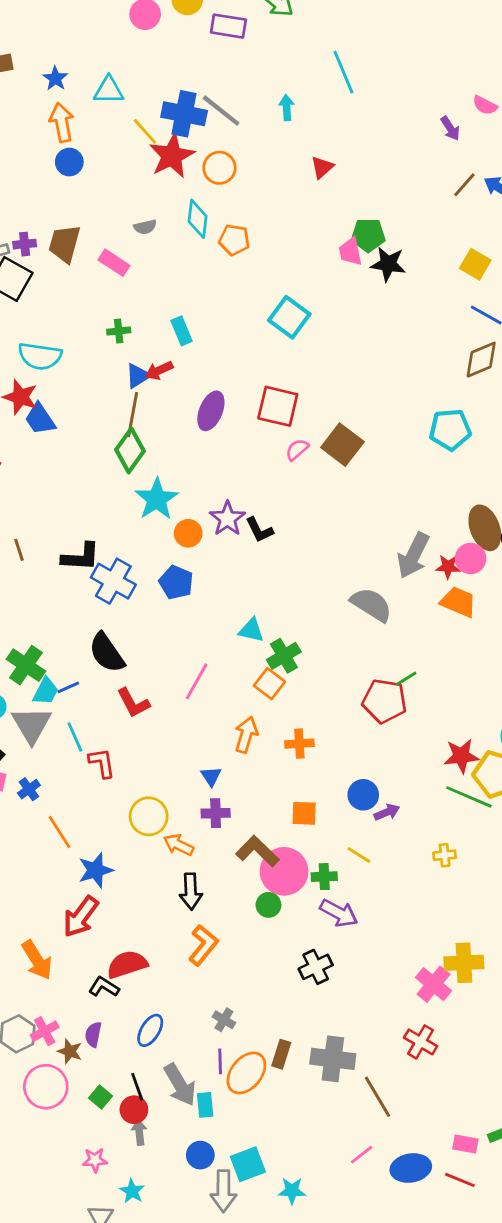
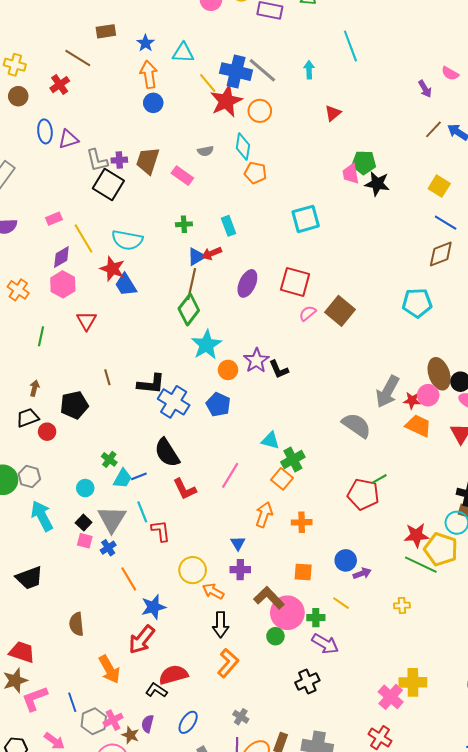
orange pentagon: (234, 240) -> (255, 173), moved
cyan square: (289, 317) -> (306, 219), turned 36
green cross: (26, 665) -> (109, 459), size x0.6
gray triangle: (32, 725) -> (112, 519), moved

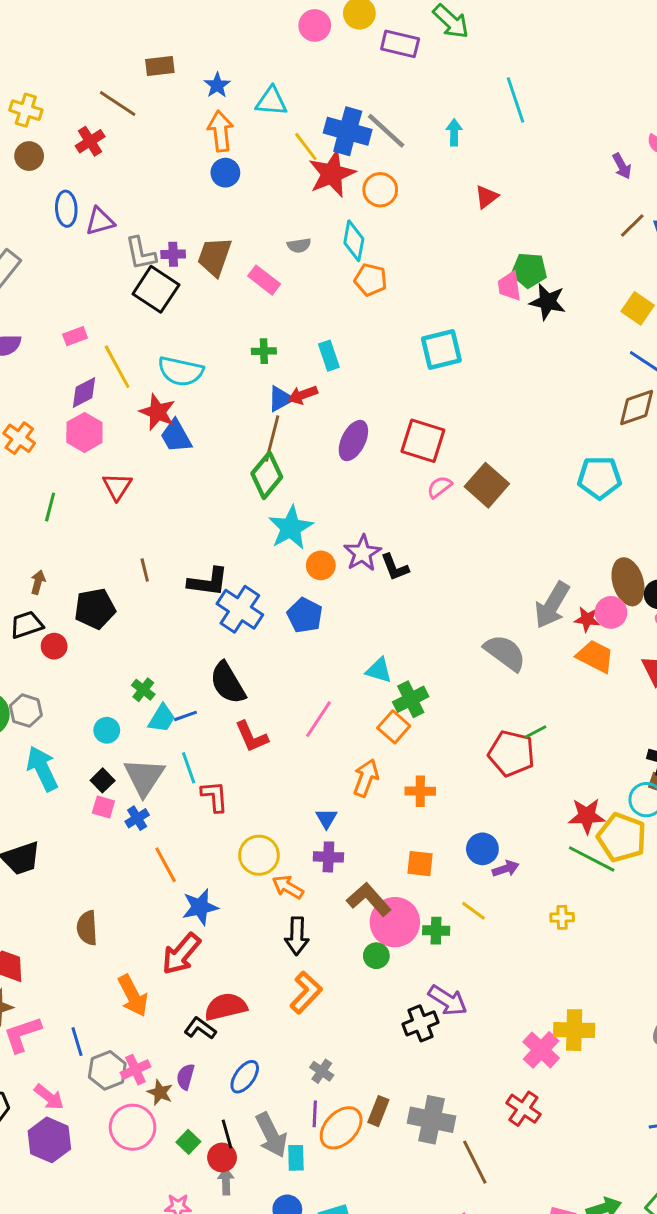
purple arrow: (325, 644) -> (448, 1000), moved

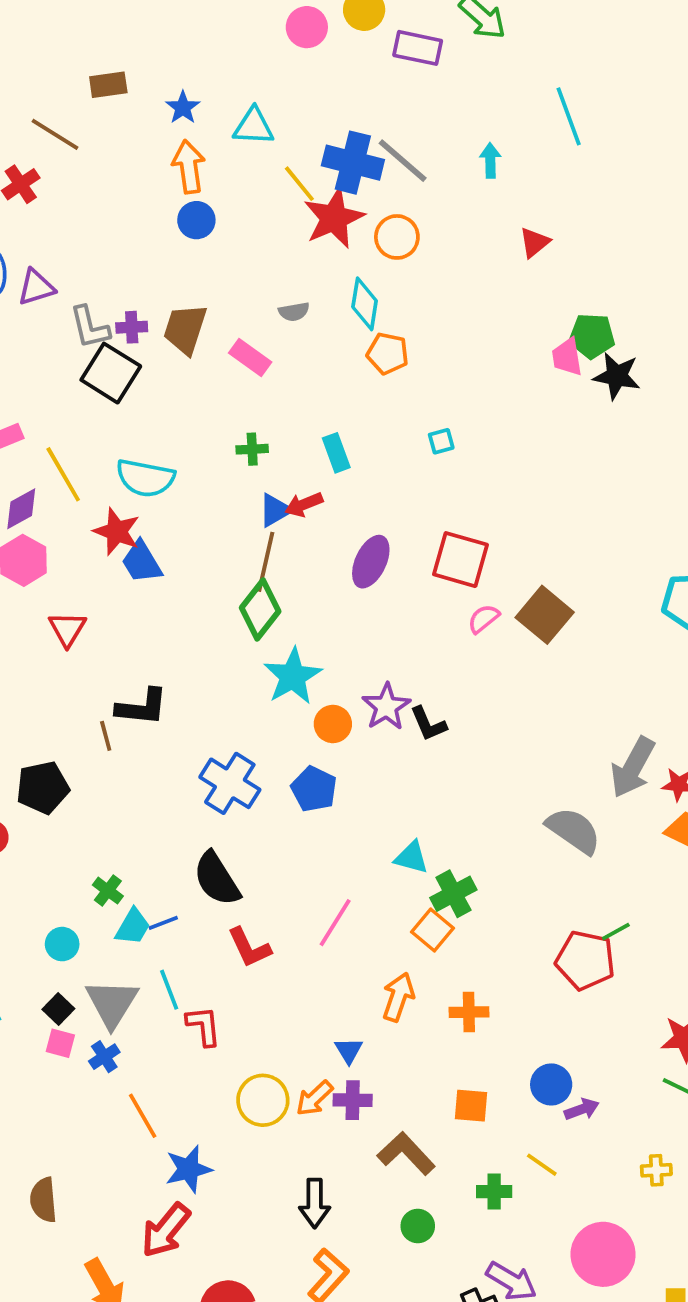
cyan square: (441, 349) -> (441, 441), moved, size x0.5
black L-shape: (208, 582) -> (142, 707), moved
orange arrow: (288, 887) -> (314, 1098), moved, turned -72
pink circle: (395, 922) -> (603, 1254), moved

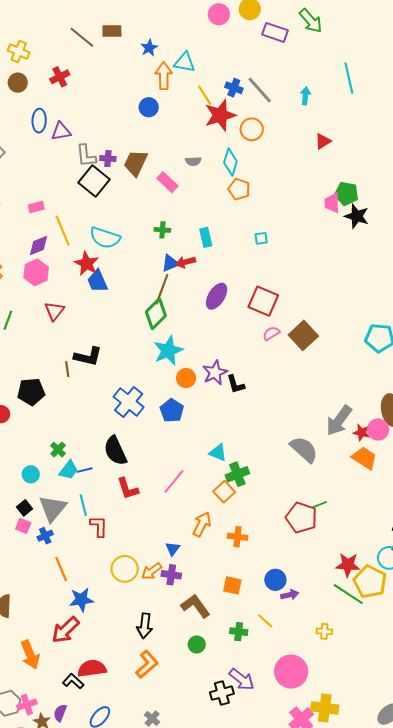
brown line: (55, 134) -> (82, 37), moved
blue cross: (353, 163) -> (234, 88), size x0.6
orange arrow: (189, 167) -> (164, 76), moved

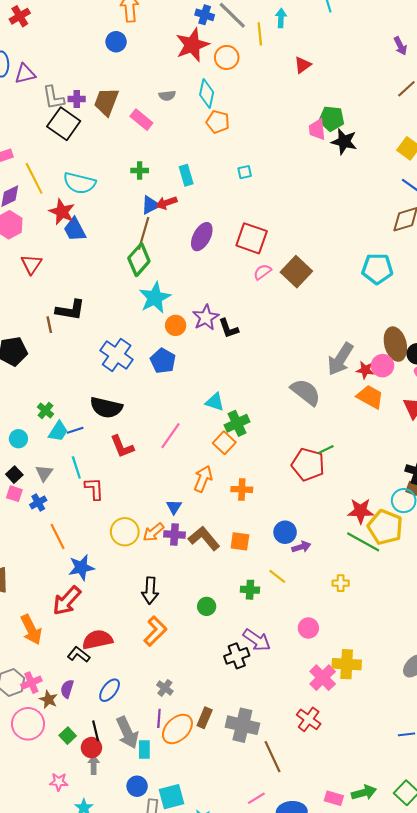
yellow line: (205, 95) -> (260, 34), moved, turned 30
black semicircle: (115, 451) -> (106, 408), turned -48
gray triangle: (53, 508) -> (44, 473), size x0.6
brown L-shape: (196, 606) -> (204, 538), moved
pink circle: (291, 672) -> (308, 628), size x0.6

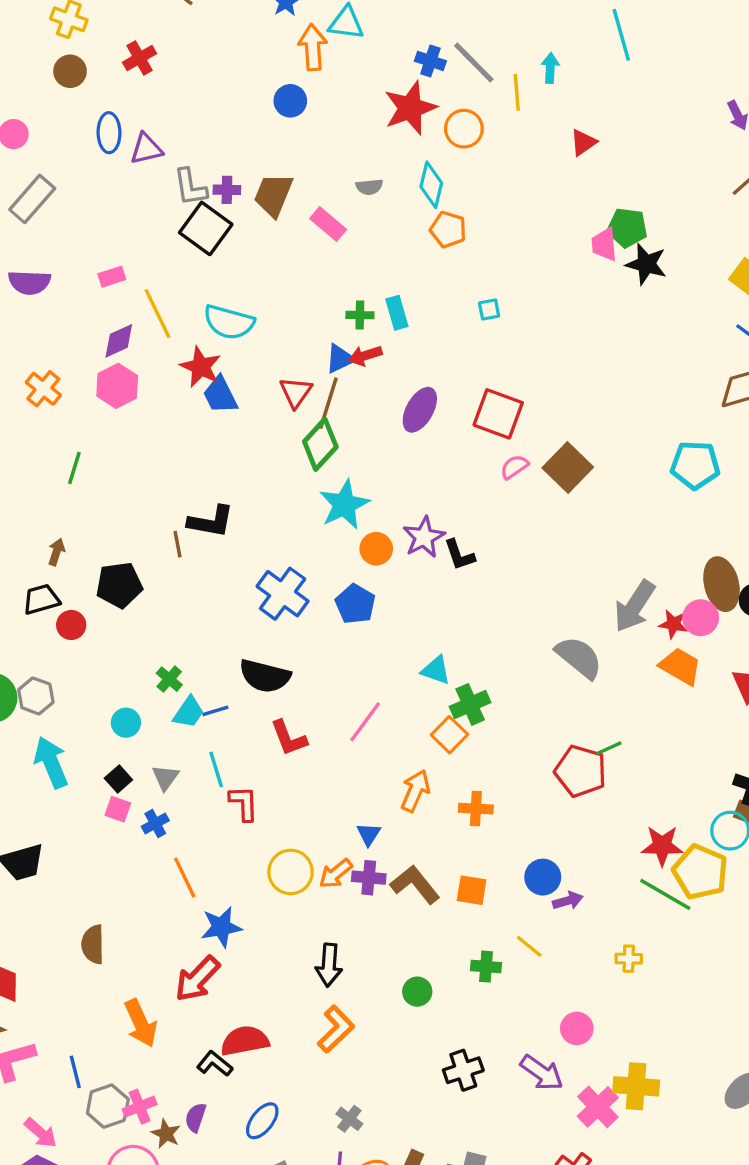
green cross: (140, 170) -> (360, 315), moved
red triangle: (31, 264) -> (296, 392), moved
purple arrow: (257, 640) -> (542, 1073), moved

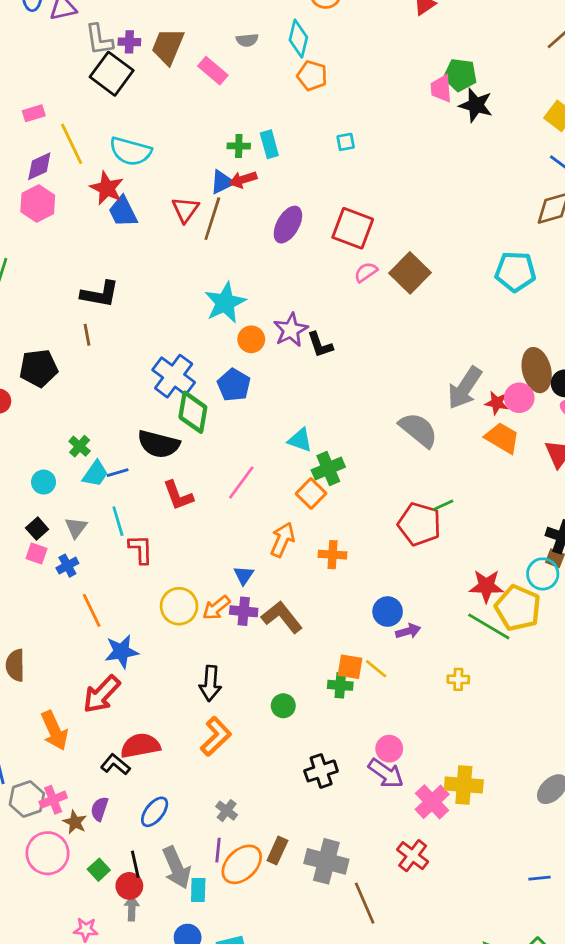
green diamond: (320, 444) -> (193, 412), moved, turned -33
black L-shape: (211, 522) -> (100, 294), moved
orange square: (472, 890) -> (350, 667), moved
pink circle: (577, 1028) -> (389, 749), moved

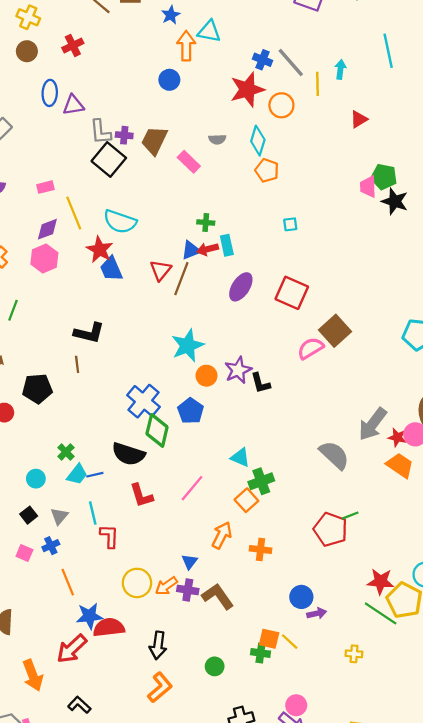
cyan rectangle: (269, 144) -> (227, 245), moved
pink semicircle: (366, 272) -> (311, 348), moved, size x1.4
pink square: (37, 553) -> (24, 553), moved
red semicircle: (140, 746) -> (109, 627), moved

